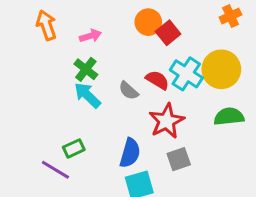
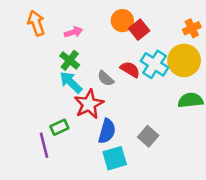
orange cross: (230, 16) -> (192, 28), moved
red star: (167, 121) -> (89, 104), moved
gray square: (179, 159) -> (148, 136), turned -30
purple line: (55, 170) -> (44, 145), turned 45

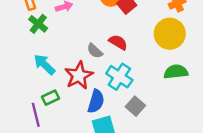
green cross: (70, 60) -> (38, 24), moved
cyan cross: (154, 64) -> (119, 77), moved
cyan arrow: (71, 82) -> (44, 64), moved

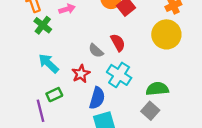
red semicircle: (118, 42) -> (118, 43), turned 30
green semicircle: (176, 72) -> (157, 89), moved
red star: (79, 75) -> (81, 74), size x0.7
gray square: (135, 106) -> (150, 111), moved

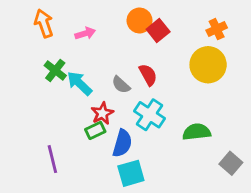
green cross: (43, 25) -> (55, 70), moved
cyan arrow: (49, 63) -> (80, 83), moved
green rectangle: (54, 95) -> (95, 130), moved
gray square: (150, 111) -> (231, 163), moved

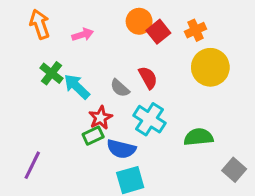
orange cross: (217, 29) -> (195, 30), moved
blue semicircle: (122, 143) -> (121, 149), turned 88
purple line: (52, 159) -> (32, 165), moved, turned 40

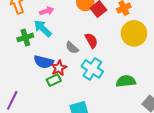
green cross: (52, 73) -> (25, 37), turned 35
cyan arrow: (77, 87) -> (43, 28), moved
blue semicircle: (121, 149) -> (44, 62), moved

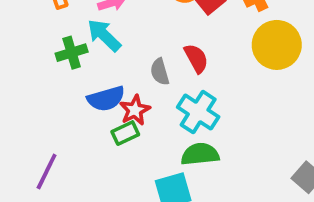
gray semicircle: (72, 48) -> (160, 72), turned 32
blue semicircle: (44, 62) -> (106, 99), turned -30
green semicircle: (126, 81) -> (200, 154), moved

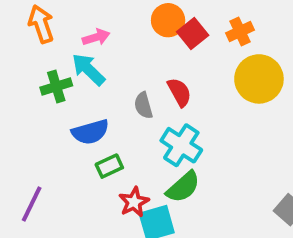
red star: (135, 110) -> (134, 202), moved
green semicircle: (200, 154) -> (183, 187), turned 144

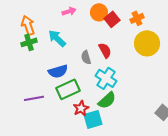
orange arrow: (41, 24) -> (28, 25), moved
pink arrow: (96, 37) -> (69, 11), moved
green cross: (56, 87) -> (29, 42), moved
green rectangle: (109, 166) -> (68, 89), size x1.6
purple line: (32, 204) -> (34, 98), moved, turned 54

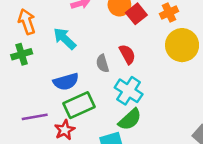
green cross: (29, 42) -> (22, 54), moved
red star: (81, 108) -> (65, 130), moved

